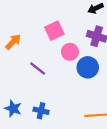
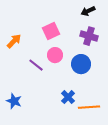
pink circle: (70, 52) -> (55, 55), moved
blue cross: (41, 111) -> (68, 97), moved, turned 32

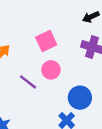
blue circle: (81, 64) -> (80, 98), moved

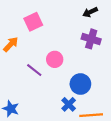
pink square: (46, 41) -> (33, 22), moved

